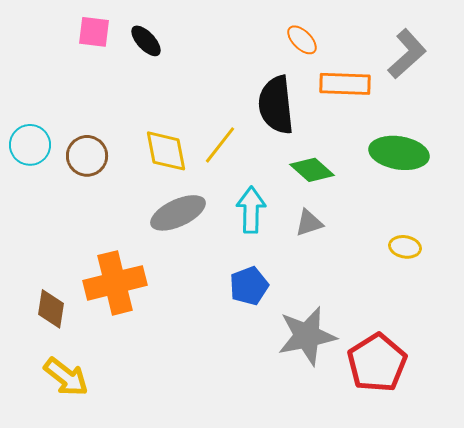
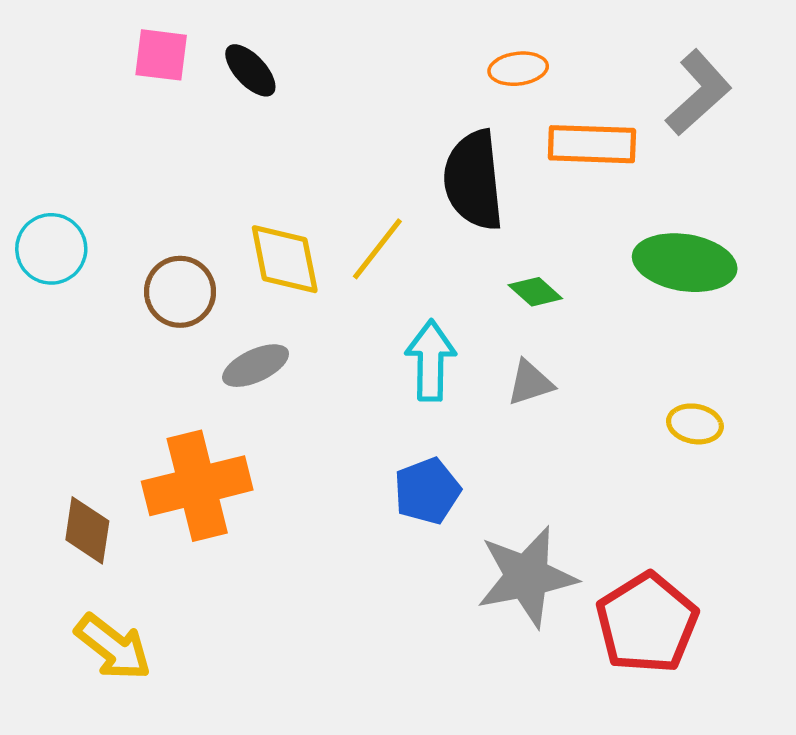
orange ellipse: (302, 40) -> (518, 69), turned -52
brown circle: (87, 156) -> (180, 292), moved
green diamond: (312, 170) -> (535, 292), size x0.7
gray ellipse: (178, 213) -> (256, 366), moved, size x0.7

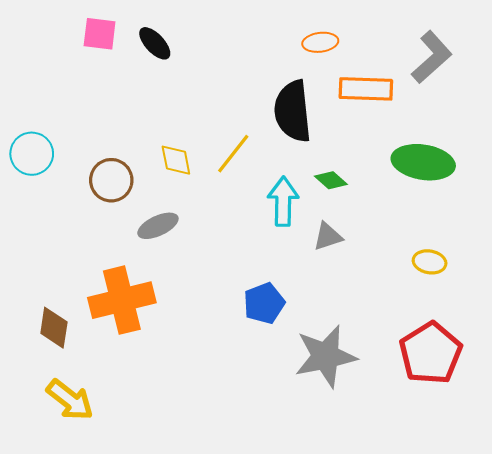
yellow diamond: (285, 259) -> (176, 160), size x0.7
cyan arrow: (431, 360) -> (283, 201), moved
red pentagon: (647, 623) -> (431, 353), moved

